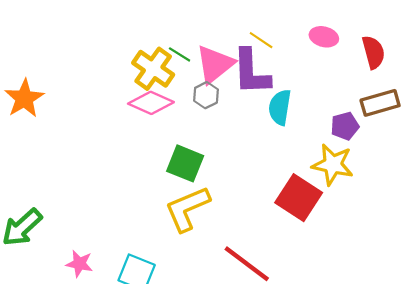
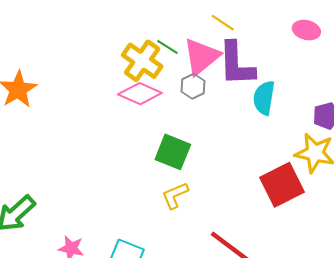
yellow line: (261, 40) -> (223, 23), moved
red square: (299, 198) -> (282, 185), turned 30
yellow L-shape: (187, 209) -> (175, 195), size x0.6

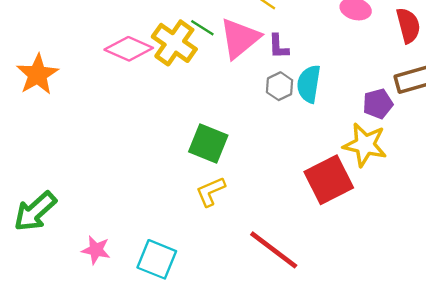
purple L-shape: (236, 64) -> (278, 46), size x0.5
gray hexagon: (193, 86) -> (280, 86), moved
pink diamond: (140, 94) -> (129, 49), moved

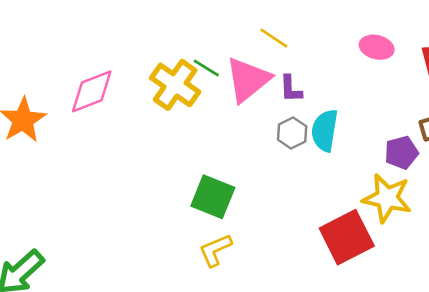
pink diamond: (129, 49) -> (92, 91), moved, turned -45

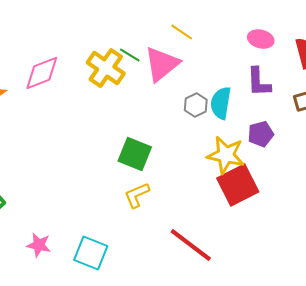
purple L-shape: (291, 89) -> (259, 82), moved, size x1.4
purple pentagon: (401, 153) -> (261, 134), moved
yellow star: (387, 198) -> (226, 155), moved

